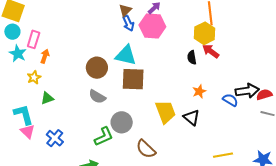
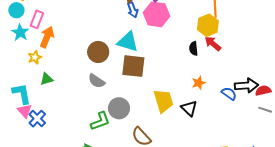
orange arrow: (45, 56) -> (47, 37), size x1.5
blue cross: (55, 138) -> (37, 119), moved

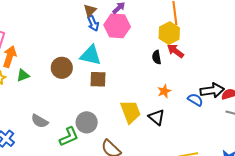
brown square: (133, 66) -> (98, 79), size x0.7
green triangle: (47, 79) -> (23, 75), moved
gray semicircle: (97, 81) -> (40, 121), moved

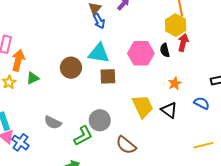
pink hexagon: (117, 26) -> (141, 53), moved
red arrow: (176, 51) -> (183, 43), turned 72
blue semicircle: (195, 100) -> (202, 103), moved

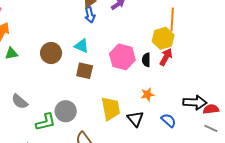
cyan triangle: (99, 53) -> (82, 46), size x0.7

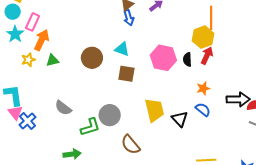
orange star: (148, 95) -> (203, 88), moved
blue semicircle: (169, 120) -> (203, 109), moved

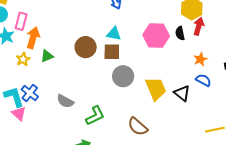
brown square: (126, 74) -> (112, 52), moved
gray circle: (110, 115) -> (123, 76), moved
blue cross: (28, 121) -> (30, 93), moved

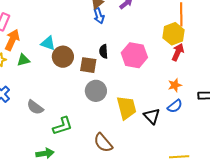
black semicircle: (180, 33) -> (104, 51), moved
cyan triangle: (114, 34) -> (48, 43), moved
blue semicircle: (203, 80) -> (175, 106), turned 105

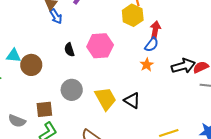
red arrow: (178, 52) -> (155, 30), moved
brown square: (88, 65) -> (44, 109), moved
blue semicircle: (175, 106) -> (152, 45), moved

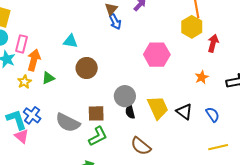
blue semicircle: (152, 45) -> (213, 114), moved, turned -77
black semicircle: (69, 50) -> (130, 112), moved
cyan triangle: (14, 56) -> (70, 41), moved
gray semicircle: (17, 121) -> (68, 123), size x1.4

